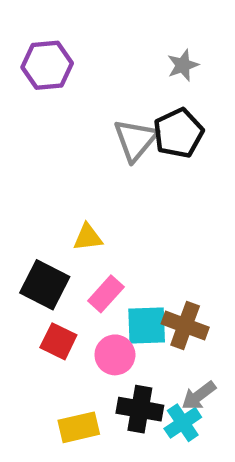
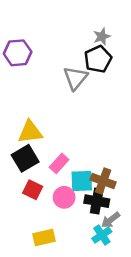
purple hexagon: (47, 65) -> (18, 53), moved
black pentagon: (178, 133) -> (98, 59), moved
yellow triangle: (88, 237) -> (30, 132), moved, size x1.5
black square: (45, 285) -> (25, 158), turned 32
black cross: (140, 409) -> (97, 201), moved

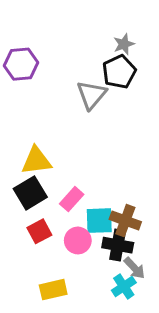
red square: (33, 190) -> (39, 231), turned 36
gray arrow: (111, 220) -> (135, 268), turned -96

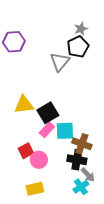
black square: (30, 193) -> (48, 113), moved
cyan square: (99, 221) -> (65, 131), moved
pink circle: (78, 240) -> (39, 160), moved

